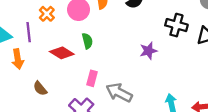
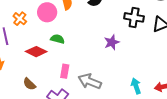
green semicircle: (87, 41) -> (57, 39), turned -56
brown semicircle: (40, 88) -> (29, 84), moved

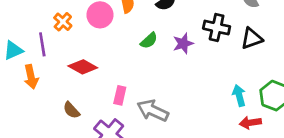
green semicircle: (57, 39) -> (149, 41), moved, turned 120
purple star: (112, 42) -> (183, 43), moved
cyan arrow: (136, 86) -> (239, 95), moved

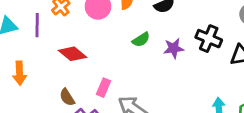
orange arrow: (31, 77) -> (20, 73), moved
brown semicircle: (71, 110) -> (67, 97), moved

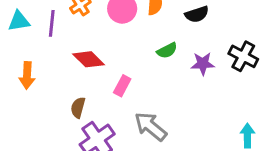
pink rectangle: (103, 88) -> (122, 86), moved
brown semicircle: (67, 97) -> (78, 108), turned 42

